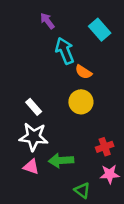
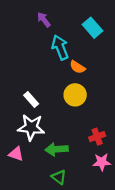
pink triangle: (31, 167) -> (16, 154), moved
green triangle: (82, 190) -> (59, 177), moved

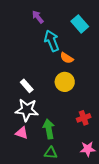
green arrow: (57, 149) -> (49, 129), turned 84
pink triangle: (16, 154) -> (22, 133), moved
pink star: (102, 162) -> (88, 149), moved
green triangle: (59, 177) -> (51, 153), turned -32

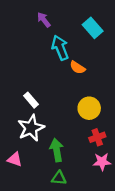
yellow circle: (65, 82) -> (89, 108), moved
white star: (27, 110) -> (31, 128), turned -30
pink triangle: (22, 133) -> (15, 159), moved
pink star: (88, 149) -> (102, 162), moved

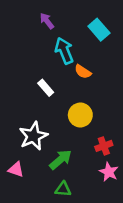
white rectangle: (31, 100) -> (46, 88), moved
yellow circle: (89, 108) -> (80, 115), moved
green arrow: (57, 150) -> (61, 160), turned 60
pink star: (102, 162) -> (109, 172), turned 30

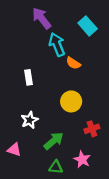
purple arrow: (47, 21) -> (42, 18), size x1.5
white rectangle: (46, 88) -> (28, 77), moved, turned 32
white star: (33, 136) -> (30, 120), size x0.7
pink star: (109, 172) -> (82, 159), moved

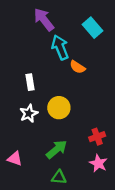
yellow circle: (71, 101) -> (59, 108), moved
white star: (30, 120) -> (29, 113), moved
pink star: (82, 159) -> (98, 163), moved

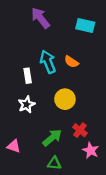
cyan rectangle: (93, 28) -> (85, 25), turned -36
cyan arrow: (60, 47) -> (48, 62), moved
yellow circle: (59, 108) -> (65, 99), moved
red cross: (97, 137) -> (80, 130), moved, turned -32

